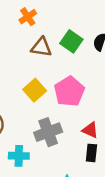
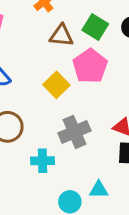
pink pentagon: (69, 91) -> (90, 66), moved

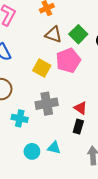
yellow square: (56, 85) -> (42, 68), turned -30

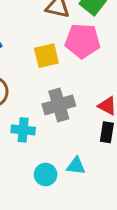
pink pentagon: (68, 60) -> (83, 41), turned 30
yellow square: (42, 68) -> (46, 56), turned -36

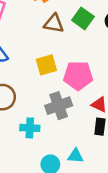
pink pentagon: (83, 41) -> (78, 76), moved

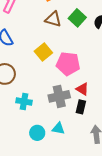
yellow square: (46, 65) -> (43, 52), turned -30
gray cross: (59, 106) -> (59, 96), moved

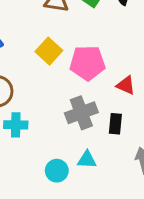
red triangle: (82, 89) -> (126, 85), moved
cyan cross: (24, 101) -> (16, 125), moved

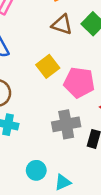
cyan triangle: (87, 160) -> (63, 182), moved, turned -36

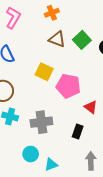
yellow square: (48, 66) -> (44, 72), turned -30
gray cross: (66, 124) -> (41, 122), moved

